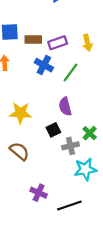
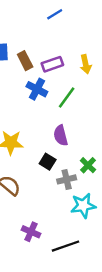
brown rectangle: (33, 40) -> (25, 61), turned 63
black square: (53, 130) -> (48, 162), turned -32

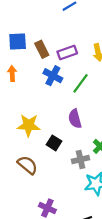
black square: (48, 162) -> (54, 143), moved

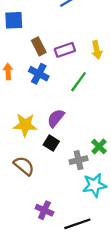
blue square: (18, 41) -> (14, 20), moved
blue cross: (53, 76) -> (39, 74), moved
purple semicircle: (75, 119) -> (56, 118), moved, turned 54

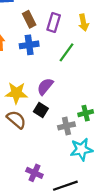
purple rectangle: (65, 50) -> (54, 22), turned -54
blue cross: (39, 74) -> (29, 45), turned -36
green cross: (99, 147) -> (86, 113), turned 32
brown semicircle: (24, 166) -> (16, 120), moved

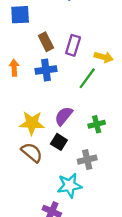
yellow arrow: (84, 22) -> (104, 57), moved, turned -63
green cross: (86, 113) -> (97, 124), moved
cyan star: (81, 149) -> (70, 185), moved

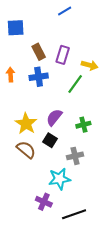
yellow star: (32, 123) -> (26, 124), turned 30

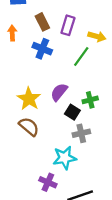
orange arrow: (10, 75) -> (12, 33), moved
blue cross: (39, 77) -> (42, 49), turned 30
black square: (50, 140) -> (72, 112), moved

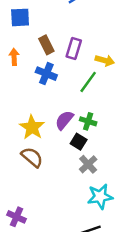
green cross: (90, 100) -> (88, 121), moved, turned 32
gray cross: (81, 133) -> (88, 164), turned -30
cyan star: (65, 158) -> (100, 197), moved
purple cross: (48, 182) -> (16, 217), moved

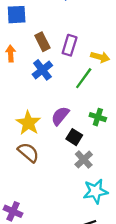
blue cross: (46, 74) -> (42, 70), turned 30
green cross: (88, 121) -> (98, 117), moved

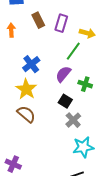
blue cross: (42, 70) -> (31, 64), moved
purple semicircle: (60, 116) -> (63, 74), moved

